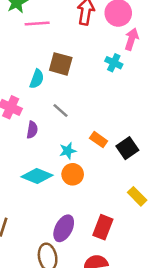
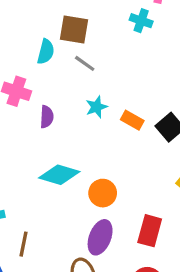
gray line: (61, 111) -> (85, 63), moved
cyan star: (68, 151) -> (96, 107), moved
orange circle: (73, 174) -> (103, 193), moved

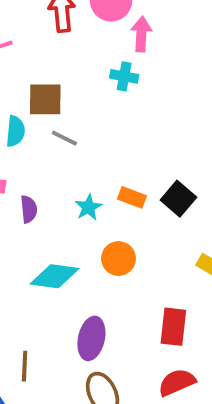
cyan star: (96, 107) -> (88, 207), moved
orange circle: (103, 193) -> (119, 259), moved
purple ellipse: (100, 237) -> (91, 338), moved

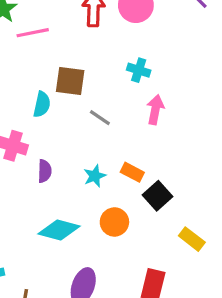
pink arrow: (141, 34) -> (155, 110), moved
gray line: (64, 138) -> (100, 118), moved
black square: (178, 199) -> (157, 196), moved

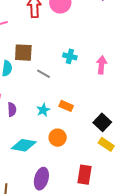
cyan cross: (139, 70) -> (70, 56), moved
pink arrow: (155, 110) -> (102, 65), moved
black square: (157, 196) -> (102, 122), moved

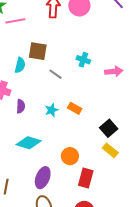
pink arrow: (102, 65) -> (114, 71), turned 72
orange circle: (58, 138) -> (70, 156), moved

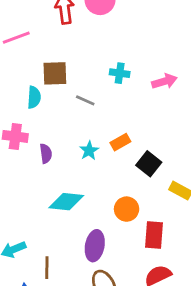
orange rectangle: (75, 108) -> (120, 142), turned -48
black square: (109, 128) -> (149, 164), moved

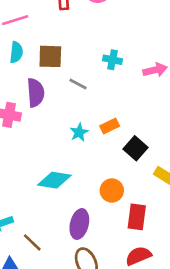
cyan semicircle: (34, 97) -> (16, 52), moved
purple semicircle: (46, 154) -> (36, 93), moved, size x1.5
brown line: (47, 268) -> (32, 242), turned -50

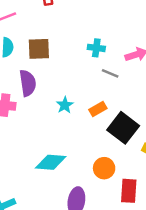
gray line: (78, 84) -> (110, 73), moved
cyan star: (79, 132) -> (65, 105), moved
black square: (136, 148) -> (123, 128), size x1.4

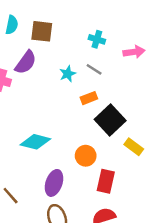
gray line: (110, 73) -> (94, 69), moved
purple semicircle: (28, 83) -> (26, 62), turned 35
cyan star: (65, 105) -> (68, 74), moved

